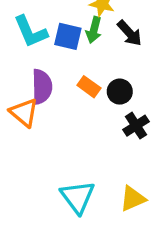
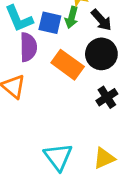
purple semicircle: (42, 87) -> (28, 47), moved
orange rectangle: (89, 87) -> (68, 65), size x1.6
black circle: (120, 92) -> (101, 54), moved, size x1.5

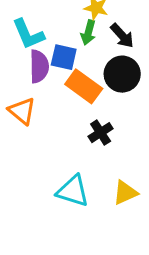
blue square: (50, 23) -> (64, 57), moved
black cross: (107, 97) -> (101, 133), moved
cyan triangle: (58, 157) -> (73, 191), turned -36

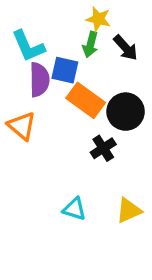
black circle: (122, 74) -> (126, 112), moved
cyan triangle: (73, 191) -> (74, 209), size x0.7

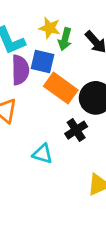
yellow star: (98, 19) -> (50, 28), moved
cyan triangle: (74, 209) -> (43, 154), moved

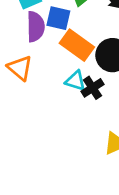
cyan triangle: (43, 154) -> (75, 81), moved

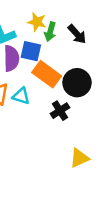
cyan triangle: (75, 81) -> (21, 96), moved

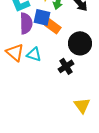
orange rectangle: (47, 74) -> (53, 26), moved, size x0.7
yellow triangle: (79, 158) -> (82, 105), turned -42

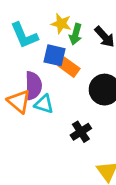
purple semicircle: (26, 23) -> (33, 86), moved
black cross: (66, 66) -> (81, 132), moved

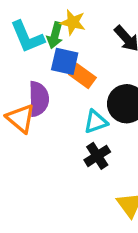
green arrow: (76, 34) -> (55, 35), moved
cyan triangle: (44, 104) -> (96, 122), moved, turned -36

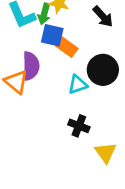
black cross: (97, 156) -> (79, 126), moved, turned -36

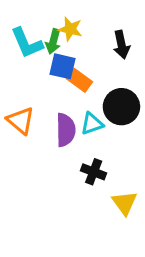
black arrow: (103, 17) -> (121, 45), turned 30
purple semicircle: (31, 66) -> (66, 130), moved

